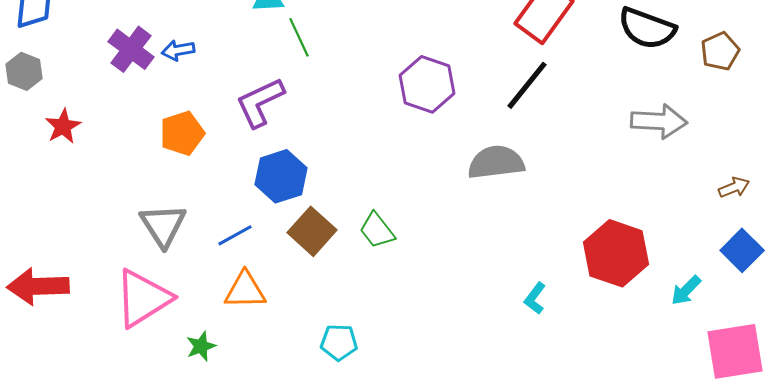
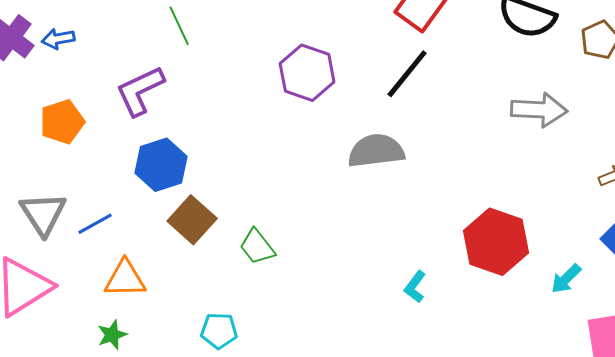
green trapezoid: (377, 230) -> (257, 247), moved
blue line: (235, 235) -> (95, 224), moved
green star: (201, 346) -> (112, 335), moved

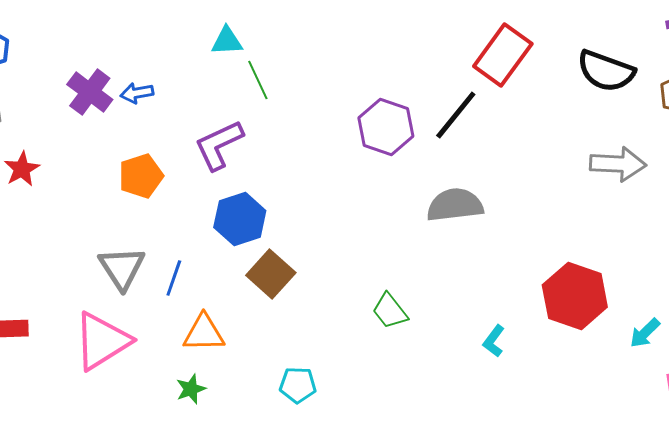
black line: (407, 74) -> (456, 115), moved
blue line: (95, 224) -> (174, 278), turned -42
green trapezoid: (257, 247) -> (390, 311), moved

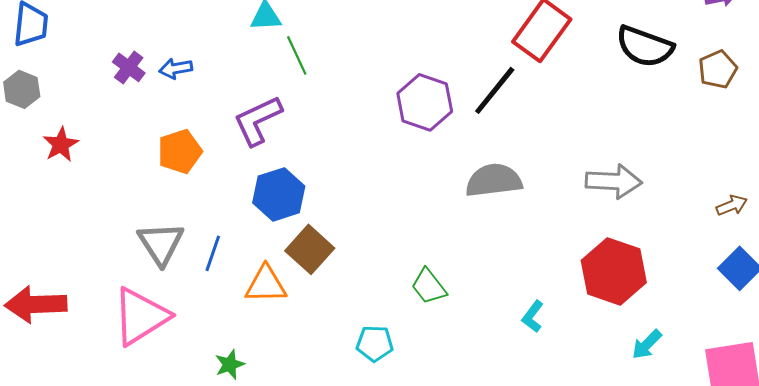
purple cross: (90, 92) -> (129, 67), size x0.7
gray arrow: (618, 164) -> (614, 181), moved
orange triangle: (204, 333) -> (266, 284), moved
cyan arrow: (645, 333) -> (647, 344), moved
cyan pentagon: (298, 385) -> (375, 343), moved

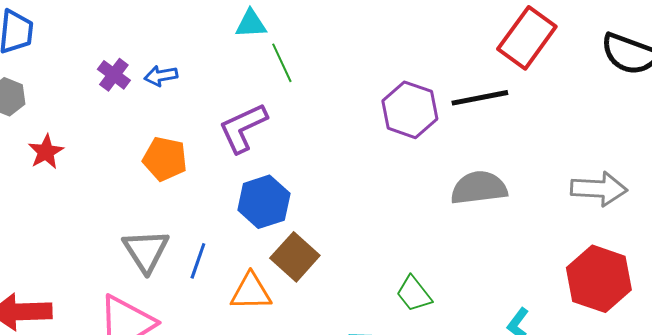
black line: (495, 90) -> (480, 98), turned 40
orange pentagon: (180, 151) -> (165, 159), turned 30

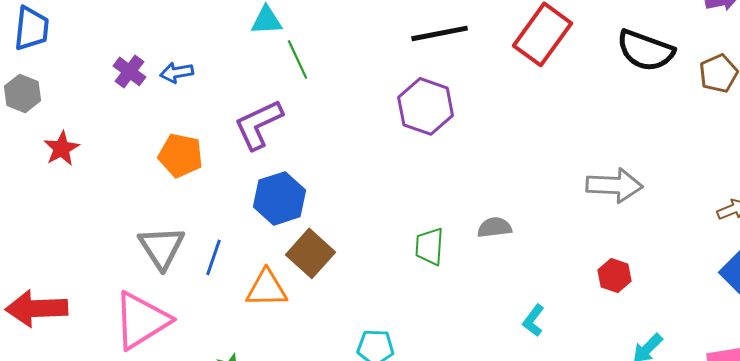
black line: (480, 98) -> (440, 33), moved
gray semicircle: (479, 188) -> (495, 227), moved, size x0.6
red hexagon: (599, 279) -> (615, 275), size x0.5
green trapezoid: (414, 294) -> (430, 246), moved, turned 42

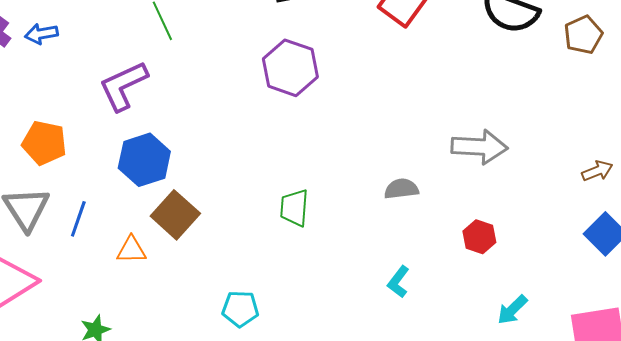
orange pentagon: (181, 155) -> (44, 143), moved
gray semicircle: (495, 227) -> (401, 189), moved
orange triangle: (267, 288) -> (131, 250), size x0.7

